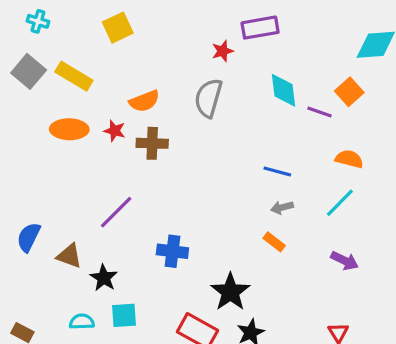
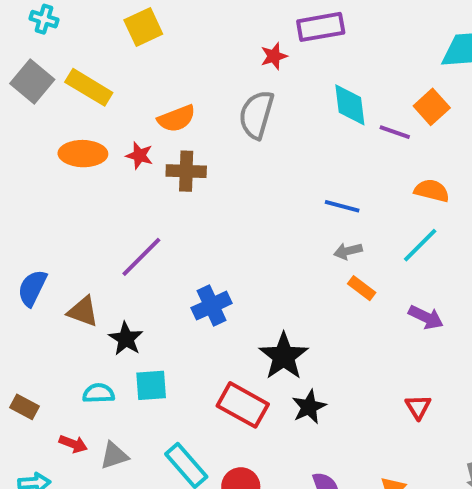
orange rectangle: (274, 242) -> (362, 288), moved
blue cross: (172, 251) -> (212, 306), turned -32

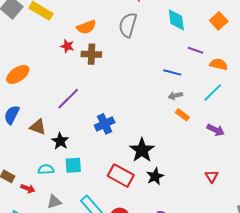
purple line: (395, 132) -> (195, 50), moved
orange ellipse: (83, 154) -> (18, 74), moved, turned -35
red arrow: (73, 444) -> (28, 189), moved

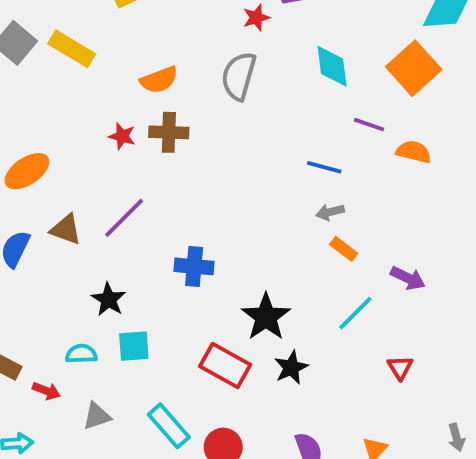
orange square: (219, 21) -> (414, 68), size x1.5
red star: (67, 46) -> (122, 136), moved
cyan line: (213, 93) -> (355, 313), moved
blue cross: (105, 124) -> (194, 266), turned 30
brown triangle: (38, 127) -> (66, 230), moved

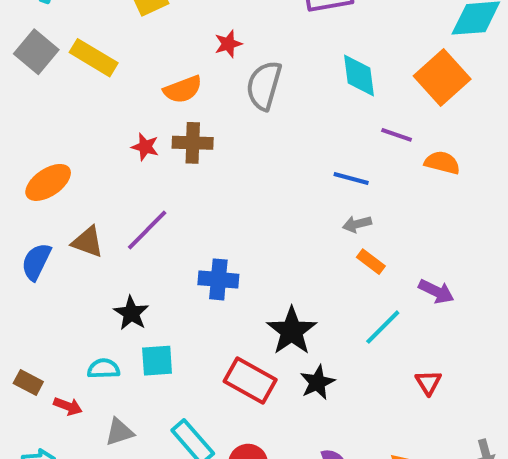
red star: (256, 18) -> (228, 44), moved

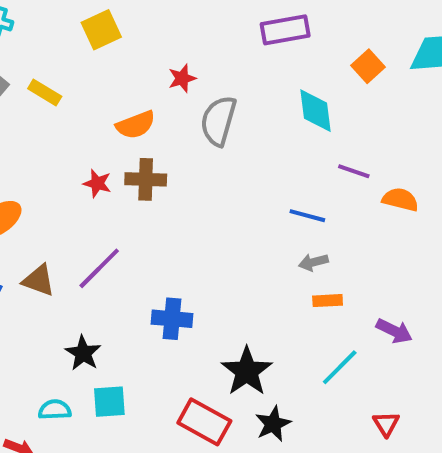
yellow rectangle: (94, 58) -> (45, 92), size x0.7
orange square: (442, 77) -> (368, 66), moved, size x0.6
orange rectangle: (371, 262) -> (328, 301), turned -40

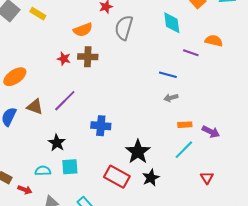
orange semicircle: (400, 200) -> (214, 41), moved
orange rectangle: (328, 301) -> (185, 125), moved

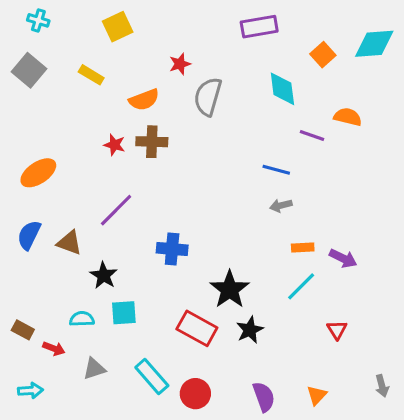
yellow rectangle: (38, 14) -> (91, 75), moved
brown triangle: (35, 107) -> (69, 243), moved

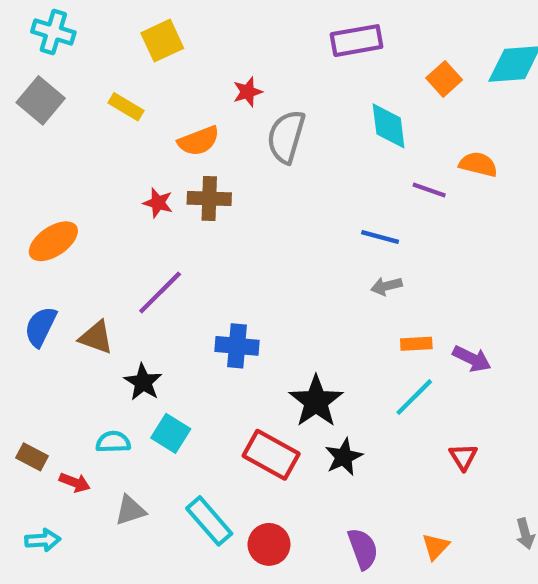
cyan cross: (38, 20) -> (53, 32), size x1.4
cyan square: (124, 313) -> (171, 433), turned 36

